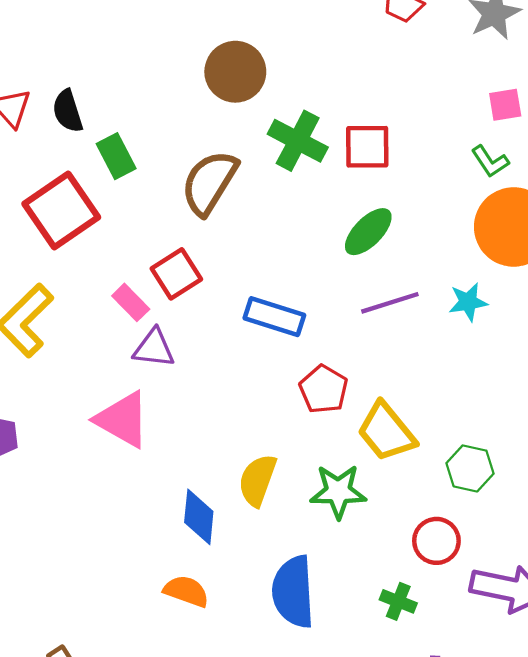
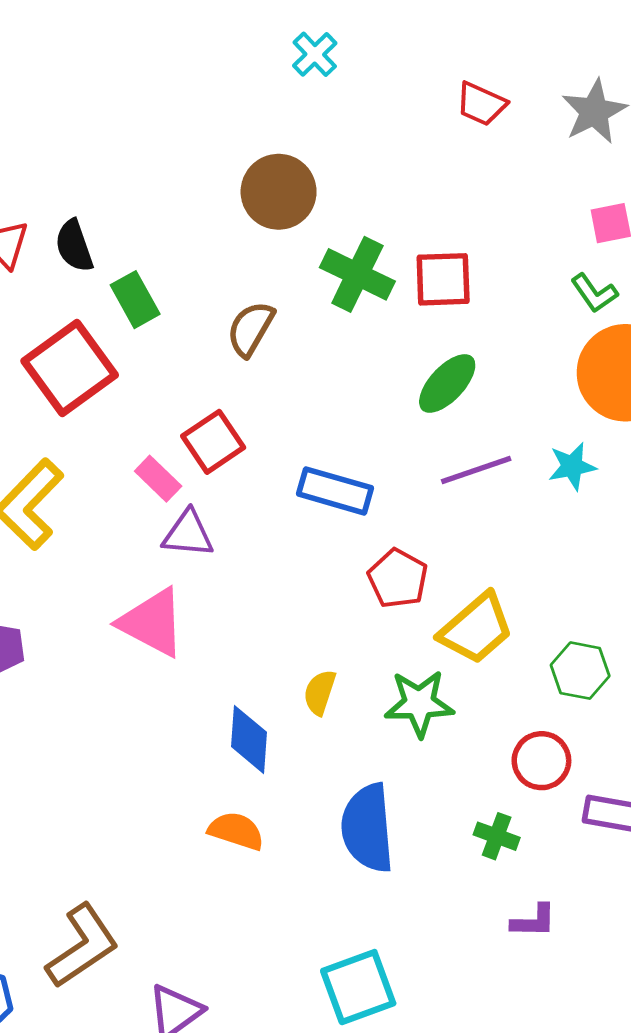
brown semicircle: (209, 183) -> (251, 329), size x0.7
yellow trapezoid: (386, 432) -> (476, 629), turned -90
yellow semicircle: (257, 480) -> (320, 692), size x0.7

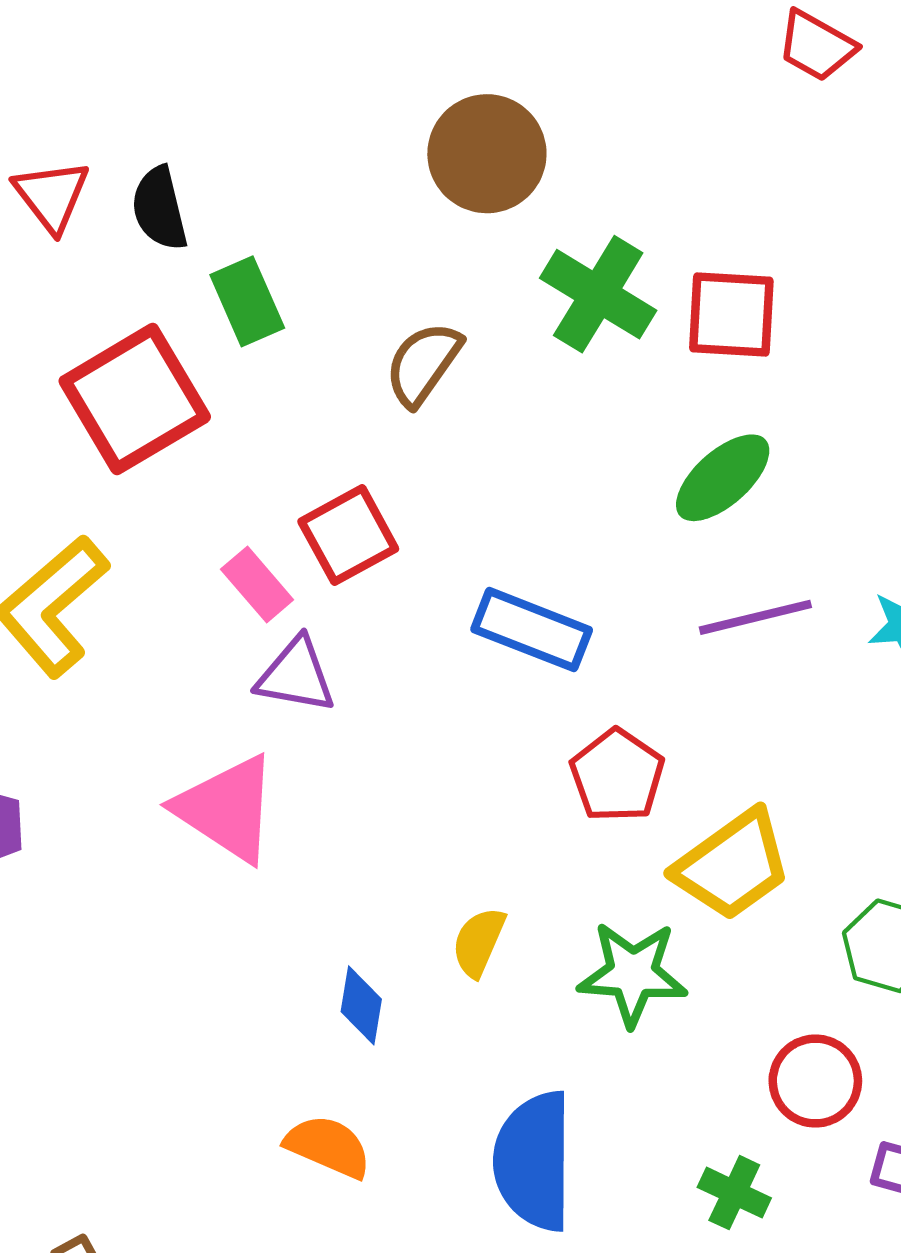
blue diamond: (249, 739) -> (361, 1005), size x0.7

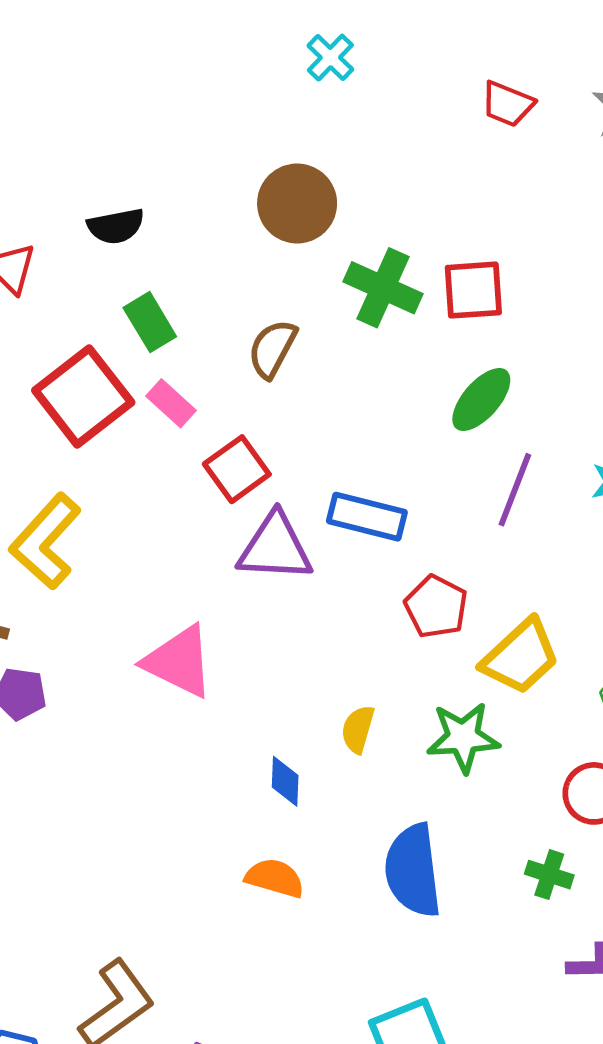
black semicircle: (159, 209) -> (116, 226), moved, turned -80
pink rectangle: (257, 585) -> (171, 403), moved
purple line: (755, 617) -> (515, 490), turned -48
purple triangle: (296, 675) -> (275, 547), moved, size x1.4

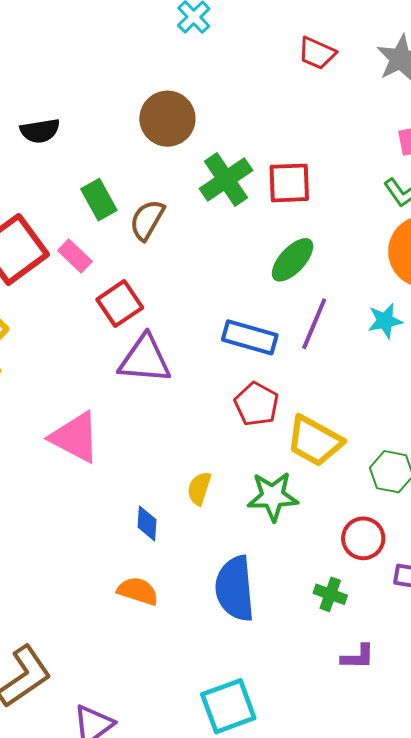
green cross: (383, 288) -> (226, 179), turned 30
green rectangle: (150, 322) -> (99, 200), moved
blue rectangle: (367, 517) -> (250, 337), moved
yellow trapezoid: (521, 657) -> (315, 441), turned 70

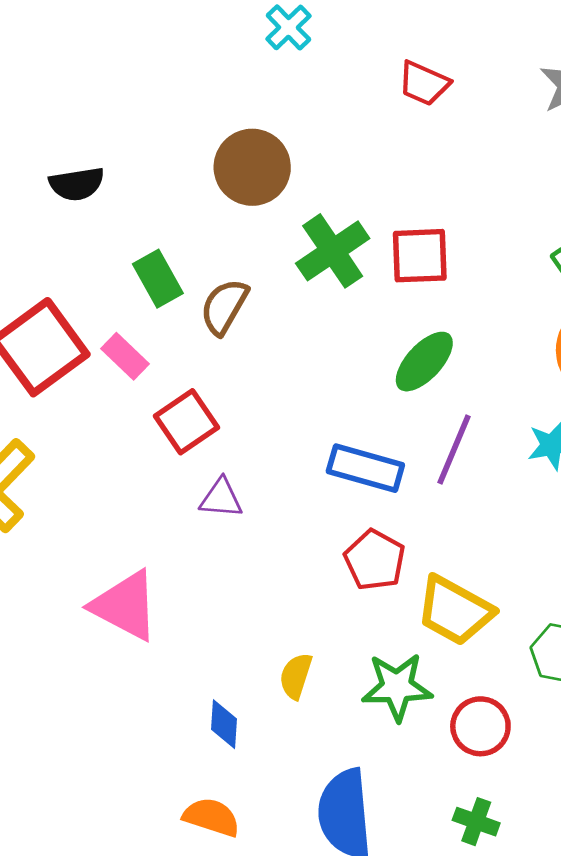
red trapezoid: (317, 53) -> (424, 83), moved
purple triangle: (145, 359) -> (221, 498), size x0.6
red circle: (363, 538) -> (480, 726), moved

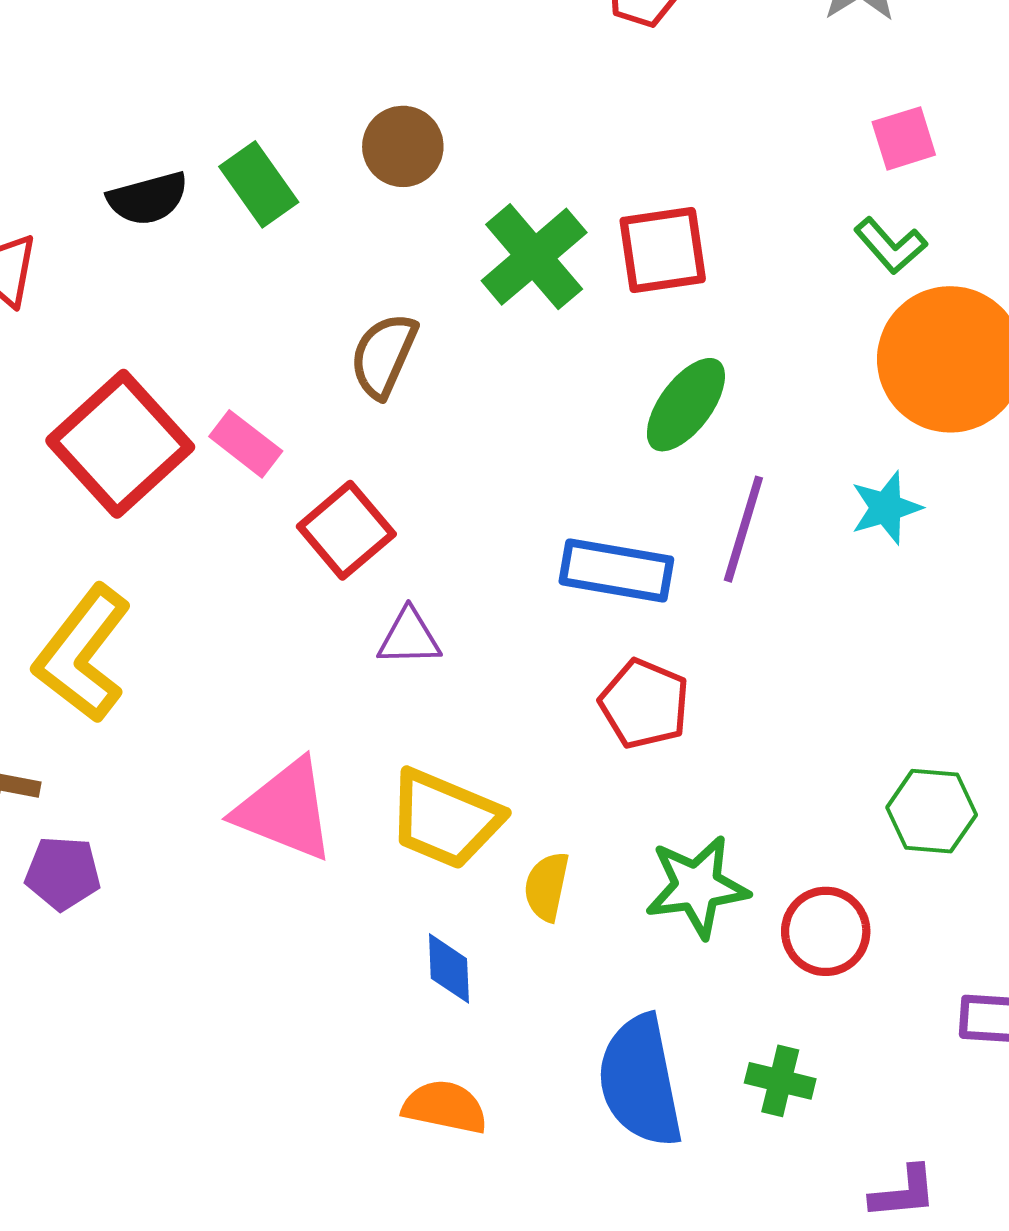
brown circle: (252, 167) -> (403, 146), size x0.7
green rectangle: (158, 279) -> (259, 184), moved
yellow trapezoid: (455, 611) -> (445, 819), moved
green cross: (476, 822) -> (780, 1081), moved

